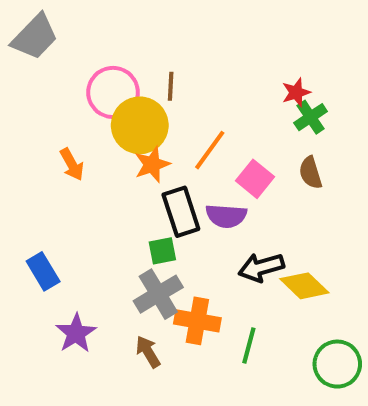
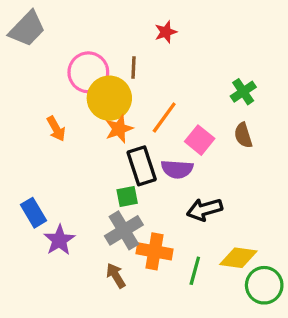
red star: (296, 92) -> (166, 32), moved
yellow diamond: (304, 286) -> (238, 258), moved, turned -36
purple star: (76, 333) -> (59, 240), moved

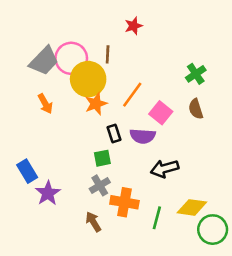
gray trapezoid: (27, 29) -> (44, 61), moved
black rectangle: (142, 166) -> (114, 134), size x0.6
gray cross: (124, 230) -> (100, 185), size x0.7

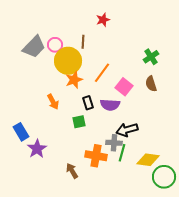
pink circle: (71, 58) -> (55, 45), size x0.6
orange arrow: (45, 104) -> (53, 102), moved
gray cross: (100, 185) -> (114, 143), moved, turned 35
green line: (157, 218) -> (122, 153), moved

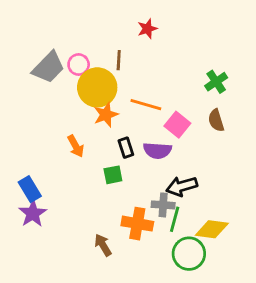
orange line: (102, 73) -> (146, 105), turned 70
purple star: (37, 149) -> (33, 214), moved
green circle: (164, 177) -> (189, 254), moved

